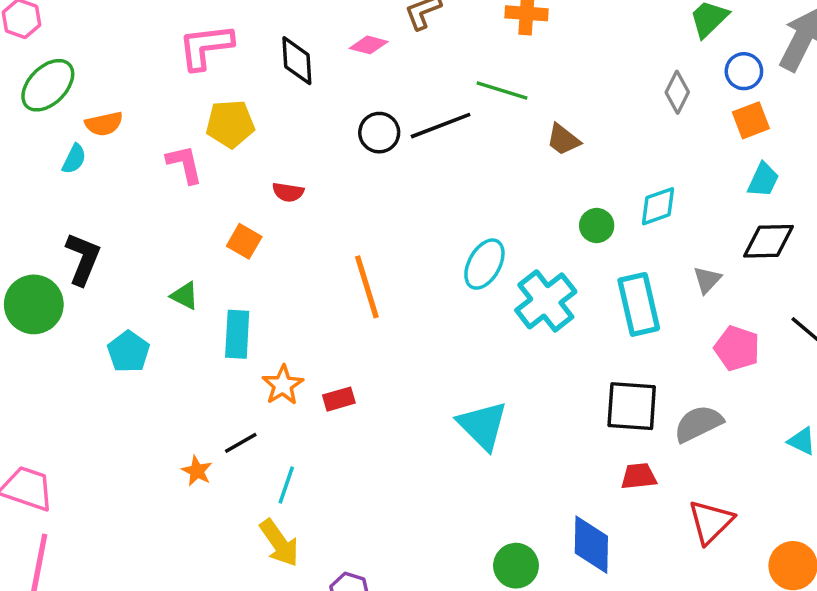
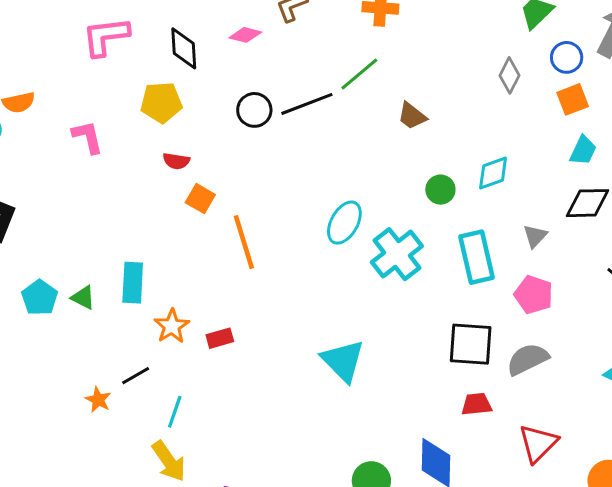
green line: (502, 90) -> (359, 74), turned -57
yellow pentagon: (230, 124) -> (161, 102), moved
orange square: (244, 241) -> (200, 199), moved
green triangle: (185, 296) -> (83, 298), moved
pink pentagon: (737, 348) -> (534, 295), moved

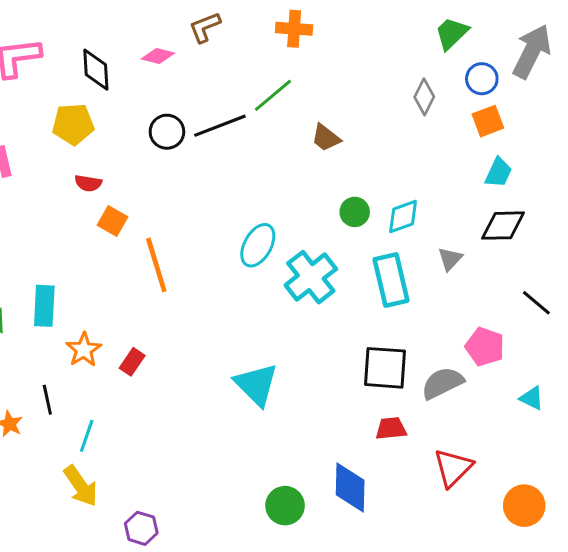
cyan diamond: (493, 173) -> (403, 216), moved
pink pentagon: (534, 295) -> (485, 347), moved
red rectangle: (220, 338) -> (132, 362), turned -40
black line: (136, 376) -> (47, 400), turned -72

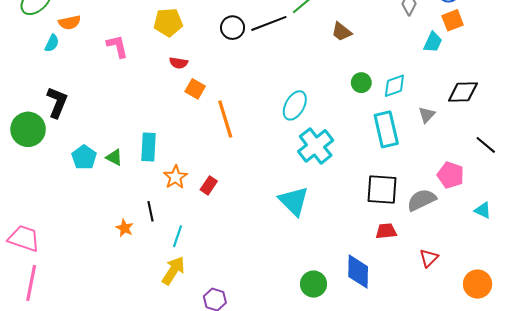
cyan trapezoid: (498, 173) -> (433, 42), moved
cyan cross: (311, 277) -> (316, 146), moved
red triangle: (453, 468) -> (429, 258), size x0.7
yellow arrow: (81, 486) -> (173, 271), turned -112

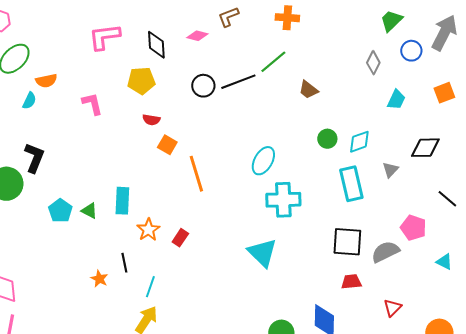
orange square: (453, 20) -> (444, 93), moved
cyan cross: (316, 146) -> (283, 200), turned 36

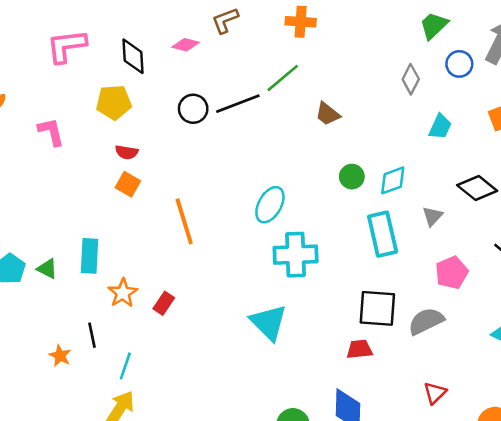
orange square: (167, 145) -> (128, 184), moved
black diamond: (425, 148) -> (477, 188), turned 40
pink pentagon: (413, 228) -> (452, 273), moved, turned 30
red trapezoid: (351, 282) -> (359, 349), moved

